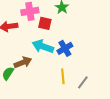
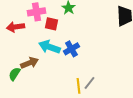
yellow line: (63, 76) -> (78, 86), moved

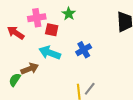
red arrow: (15, 27) -> (16, 33), turned 42
blue cross: (71, 49) -> (84, 50), moved

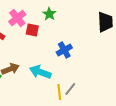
pink cross: (37, 18) -> (17, 18), turned -30
cyan arrow: (50, 53) -> (40, 72), moved

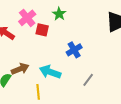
gray line: (70, 89) -> (88, 80), moved
yellow line: (59, 92) -> (38, 92), moved

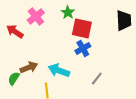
red square: (42, 30) -> (82, 28), moved, size x1.5

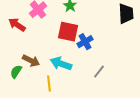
red square: (82, 28) -> (68, 32), moved
brown arrow: (29, 67) -> (31, 61), turned 48

